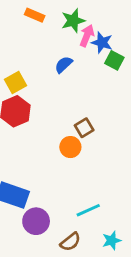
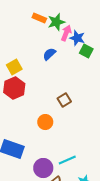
orange rectangle: (35, 15) -> (39, 18), moved
orange circle: (70, 147) -> (45, 122), moved
purple circle: (36, 221) -> (43, 168), moved

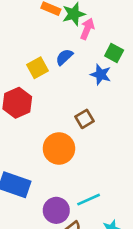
blue star: (77, 38) -> (101, 75), moved
yellow square: (14, 67) -> (37, 68), moved
orange circle: (45, 122) -> (59, 148), size x1.5

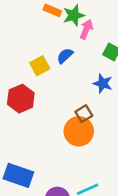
blue star: (101, 75) -> (103, 83), moved
orange circle: (59, 148) -> (79, 131), moved

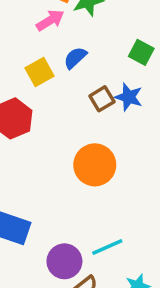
pink arrow: (86, 29) -> (50, 20), moved, turned 36
brown square: (84, 114) -> (102, 99), moved

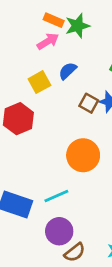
brown square: (102, 99) -> (89, 103), turned -30
cyan line: (107, 247) -> (56, 196), moved

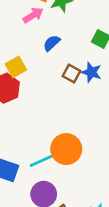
yellow square: (39, 82) -> (16, 67), moved
orange circle: (83, 155) -> (66, 149), moved

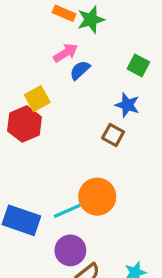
pink arrow: (33, 15) -> (66, 53), moved
brown square: (72, 74) -> (113, 135), moved

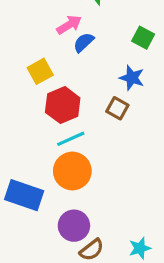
red hexagon: (25, 124) -> (63, 105), moved
orange circle: (97, 197) -> (72, 171), moved
cyan line: (67, 211) -> (71, 139), moved

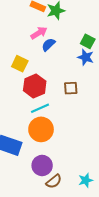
yellow square: (40, 71) -> (20, 64), turned -35
blue star: (132, 78) -> (86, 57), moved
brown square: (117, 108) -> (71, 88), turned -32

